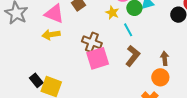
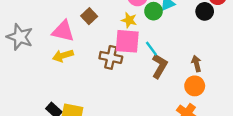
cyan line: (128, 30) -> (151, 49), moved
pink square: (98, 58) -> (127, 41), moved, turned 30

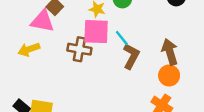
pink triangle: (63, 31) -> (42, 21), moved
brown arrow: (196, 64) -> (170, 52), size x1.5

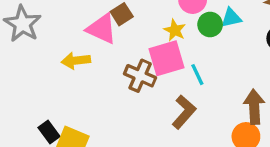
pink square: (96, 32) -> (167, 58), turned -32
brown L-shape: (131, 56) -> (184, 112), moved

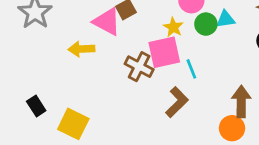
black rectangle: (49, 132) -> (36, 106), moved

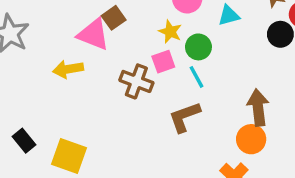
green circle: (206, 24) -> (198, 47), moved
pink square: (164, 52) -> (163, 62), size x0.6
brown L-shape: (177, 102) -> (184, 117), turned -148

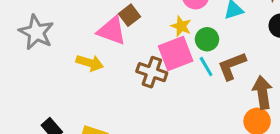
pink square: (163, 62) -> (176, 54), size x1.6
yellow arrow: (68, 69) -> (90, 63), turned -152
brown L-shape: (184, 117) -> (232, 66), moved

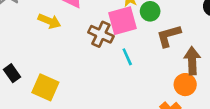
cyan line: (206, 66) -> (127, 57), moved

